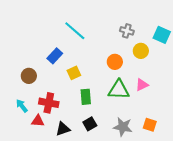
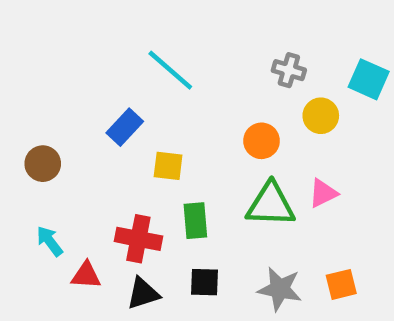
yellow square: (74, 73) -> (168, 166), turned 32
brown circle: (29, 76) -> (43, 164), moved
red cross: (49, 103) -> (138, 239), moved
black square: (90, 124) -> (205, 282), turned 32
orange square: (150, 125) -> (341, 284), turned -32

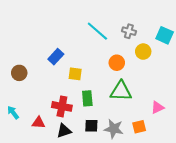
cyan line: (170, 70) -> (97, 31), moved
pink triangle: (323, 193) -> (157, 107), moved
cyan arrow: (50, 241) -> (13, 113), moved
orange square: (341, 284) -> (139, 127), moved
gray star: (280, 289) -> (114, 129), moved

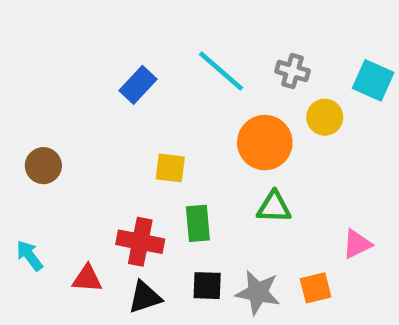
blue rectangle: (56, 57) -> (138, 85), moved
orange circle: (117, 63) -> (265, 143), size x1.5
green triangle: (121, 91) -> (274, 207), size x0.7

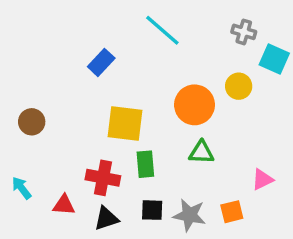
cyan line: (221, 71) -> (162, 30), moved
gray cross: (292, 71) -> (244, 32), moved
yellow square: (170, 168) -> (125, 124), size x1.6

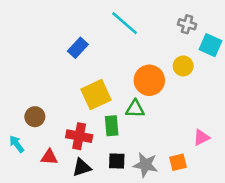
brown circle: (32, 122) -> (35, 117), moved
yellow square: (125, 124) -> (96, 95), turned -32
green triangle: (201, 152) -> (135, 109), moved

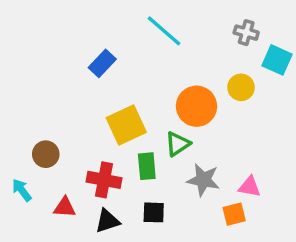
green triangle: (135, 109) -> (178, 144), turned -36
pink triangle: (201, 137) -> (250, 187), moved, turned 36
gray star: (145, 165) -> (203, 180), moved

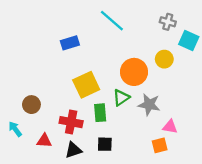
blue rectangle: (102, 63) -> (70, 43), turned 30
gray star: (203, 180) -> (149, 105), moved

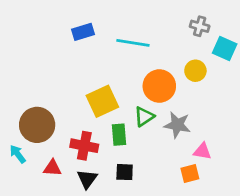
cyan line: (112, 21) -> (133, 43), moved, turned -32
blue rectangle: (70, 43) -> (83, 32), moved
brown circle: (31, 105) -> (37, 125), size x1.6
black triangle: (73, 150) -> (87, 179), turned -36

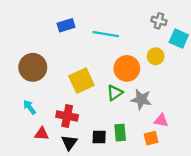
brown circle: (37, 125) -> (33, 67), moved
green rectangle: (119, 135) -> (120, 133), moved
cyan arrow: (18, 154) -> (29, 107), moved

